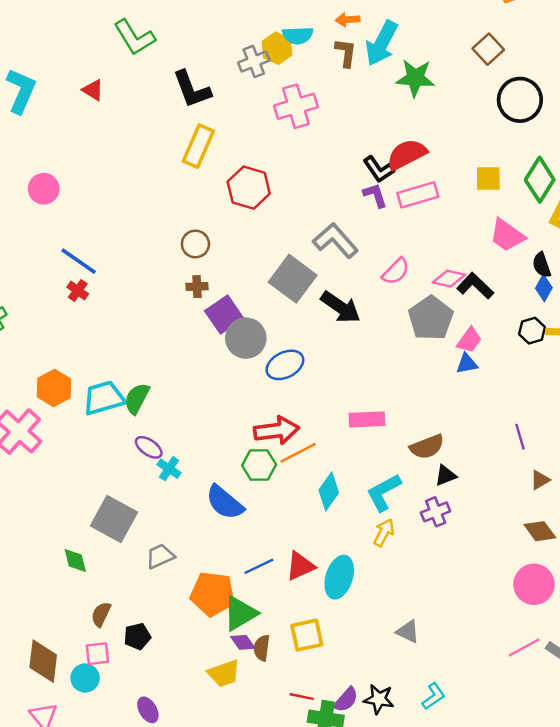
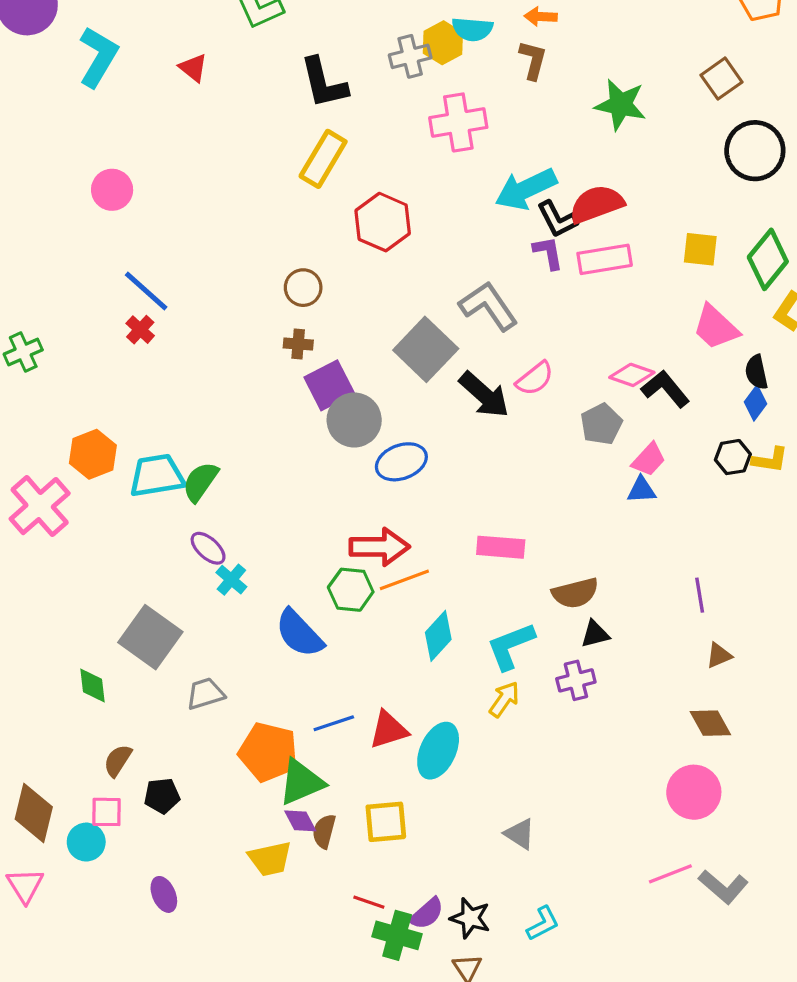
cyan arrow: (382, 43) -> (526, 189), moved, turned 30
pink semicircle: (396, 271) -> (535, 379), moved
gray pentagon: (431, 318) -> (601, 424), size x0.7

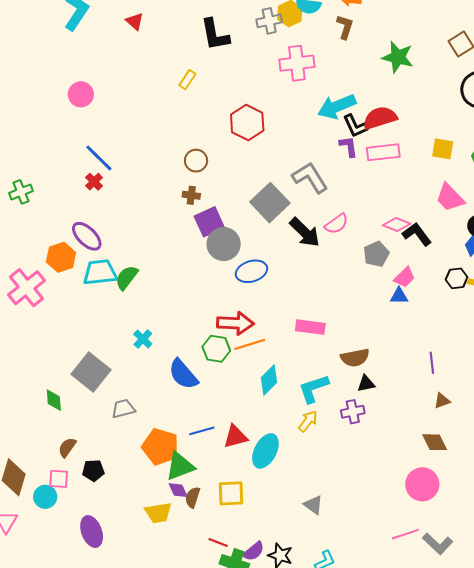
yellow rectangle: (323, 159) -> (187, 80), moved, size x0.6
purple ellipse: (208, 548) -> (87, 236), moved, size x1.4
purple ellipse: (164, 894) -> (92, 532), size x1.4

